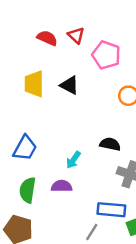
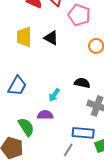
green semicircle: (28, 190) -> (26, 127), moved, turned 138

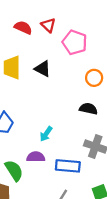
black semicircle: (82, 83) -> (88, 109), moved
blue rectangle: (83, 133) -> (68, 166), moved

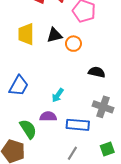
black triangle: (43, 69) -> (54, 35), turned -42
orange circle: (94, 78) -> (73, 44), moved

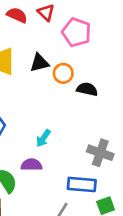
black semicircle: (97, 72) -> (87, 89), moved
blue rectangle: (78, 125) -> (82, 184), moved

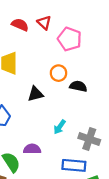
black triangle: (39, 63) -> (35, 94), moved
cyan arrow: (43, 138) -> (60, 127), moved

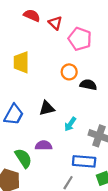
red semicircle: (20, 25) -> (32, 15), moved
black triangle: (35, 94) -> (47, 108), moved

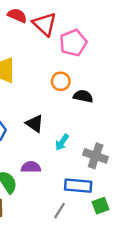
red triangle: (55, 23) -> (45, 24), size x1.5
pink pentagon: (80, 39) -> (73, 43), turned 30
black triangle: (47, 108) -> (35, 124), turned 49

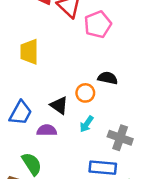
orange circle: (61, 81) -> (85, 93), moved
purple semicircle: (31, 167) -> (47, 130), moved

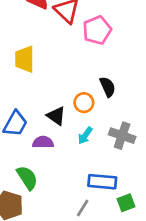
black semicircle: (108, 78) -> (108, 87), turned 54
gray cross: (120, 138) -> (122, 136), moved

